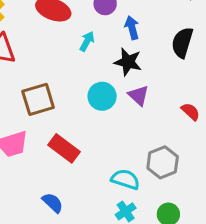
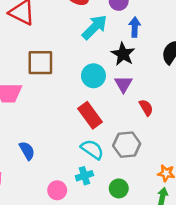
cyan arrow: (87, 41) -> (95, 27), size x1.6
red semicircle: (191, 112) -> (146, 108), moved
red rectangle: (64, 148) -> (90, 115), moved

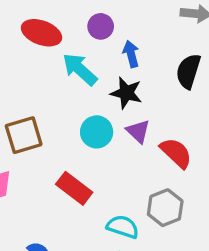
cyan arrow: (95, 27) -> (80, 69), turned -76
red semicircle: (146, 108) -> (176, 153), size x1.5
red rectangle: (90, 115) -> (74, 188), moved

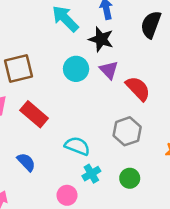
red rectangle: (74, 188) -> (34, 114), moved
cyan semicircle: (123, 227) -> (77, 146), moved

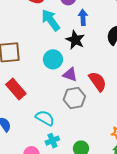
purple triangle: (109, 70) -> (70, 75), moved, turned -35
gray hexagon: (127, 131) -> (74, 98), moved

